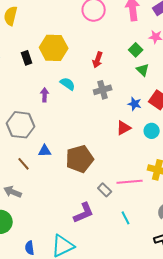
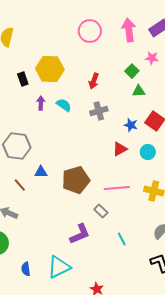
green triangle: (143, 70) -> (139, 91), turned -48
purple arrow: (45, 95) -> (41, 103), moved
pink line: (130, 182) -> (117, 188), moved

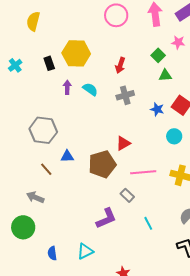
red triangle: (120, 149) -> (123, 143), moved
cyan triangle: (59, 267) -> (85, 251), size x0.7

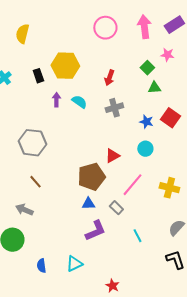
cyan circle: (174, 136) -> (145, 149), moved
blue triangle: (67, 156) -> (88, 204), moved
pink line: (143, 172) -> (132, 185), turned -45

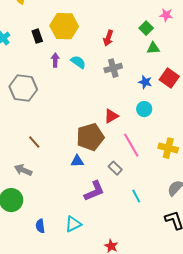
gray hexagon: (32, 143) -> (23, 88), moved
pink line: (132, 185) -> (131, 145), turned -70
blue triangle: (88, 204) -> (77, 161), moved

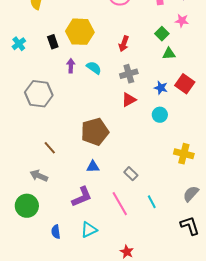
red triangle: (111, 116) -> (129, 100), moved
brown pentagon: (90, 137) -> (95, 132), moved
pink line: (131, 145) -> (120, 204), moved
purple L-shape: (94, 191) -> (82, 197), moved

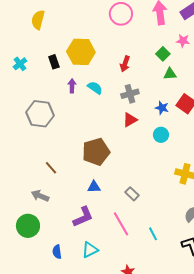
cyan line: (152, 202) -> (153, 234), moved

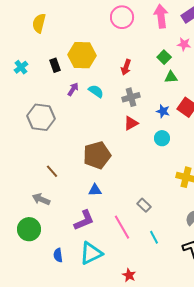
purple arrow: (72, 86) -> (73, 89), turned 32
gray rectangle: (132, 194) -> (144, 205), moved
cyan triangle: (90, 250) -> (91, 253), size x1.4

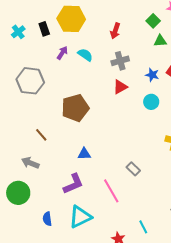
cyan cross: (21, 67) -> (18, 32), moved
brown pentagon: (97, 155) -> (75, 108), moved
cyan line: (154, 237) -> (143, 227), moved

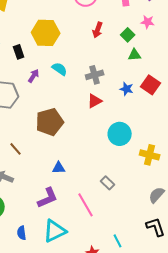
black rectangle: (44, 29) -> (19, 52), moved
red arrow: (115, 31) -> (98, 30), moved
purple arrow: (62, 53) -> (34, 76), moved
cyan circle: (151, 102) -> (120, 134), moved, size x1.5

